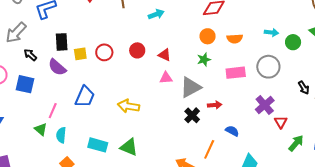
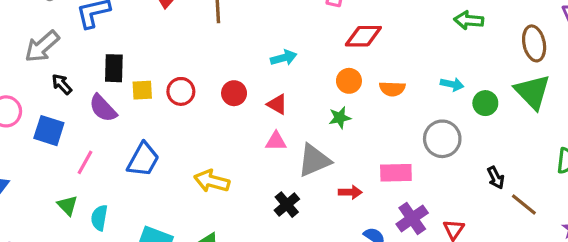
cyan arrow: (156, 14) -> (284, 58), moved
pink rectangle: (236, 73) -> (396, 173), moved
purple cross: (265, 105) -> (412, 218), moved
pink line: (53, 111) -> (85, 162), moved
black cross: (192, 115) -> (287, 205), moved

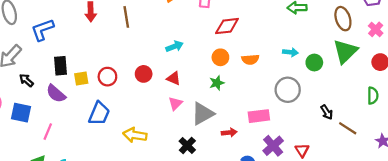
green triangle: (532, 92) -> (345, 51), turned 36
pink triangle: (276, 141) -> (175, 103), turned -40
blue trapezoid: (143, 160) -> (99, 113), moved

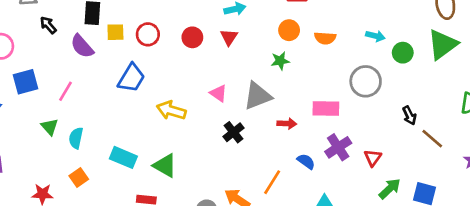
red triangle: (174, 78) -> (229, 37), moved, turned 32
pink triangle: (175, 103) -> (218, 93), moved, turned -48
blue square: (21, 113) -> (25, 82), moved, turned -35

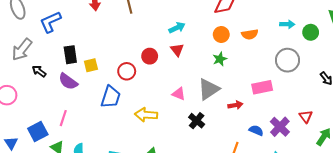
red circle: (148, 34) -> (127, 71), moved
blue square: (25, 82) -> (38, 132), moved
purple cross: (338, 147) -> (280, 127), moved

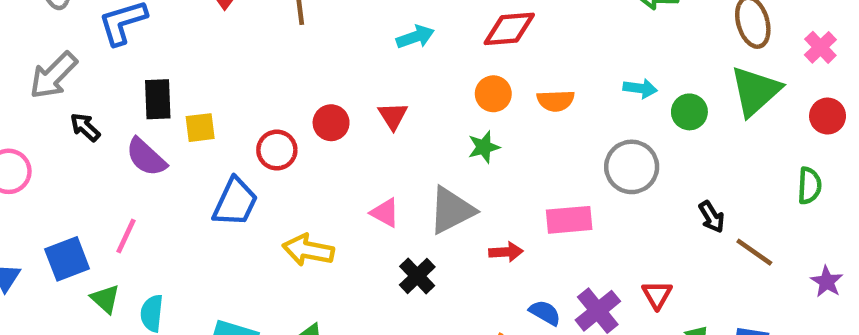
cyan arrow: (177, 28) -> (415, 37), moved

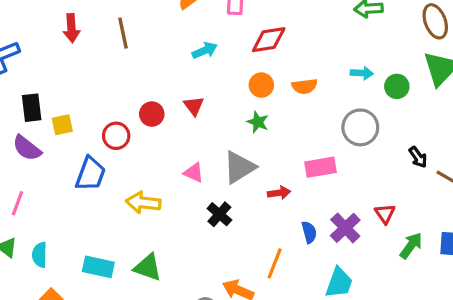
green star: (484, 147) -> (258, 122), turned -30
blue semicircle: (545, 313) -> (309, 232), turned 50

